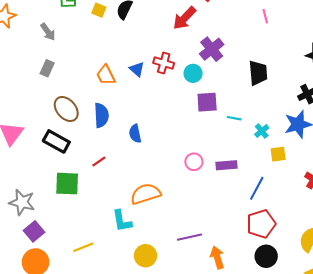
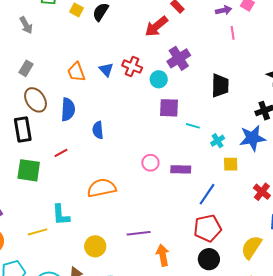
gray rectangle: (47, 68) -> (26, 68), moved
black rectangle: (56, 141) -> (23, 129), turned 45
cyan L-shape: (122, 221) -> (61, 215), moved

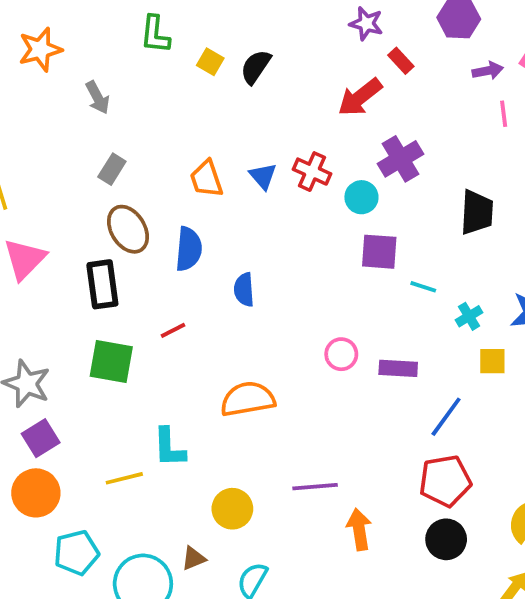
gray arrow: (26, 25) -> (98, 98), moved

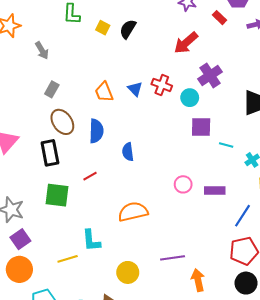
red rectangle: (401, 61) -> (220, 18), moved

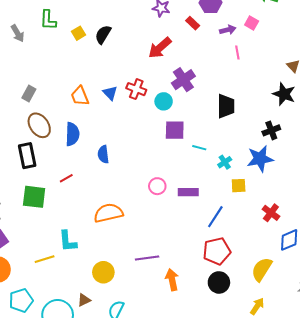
yellow square: (103, 28) -> (79, 33), turned 32
gray arrow: (42, 51) -> (18, 33), moved

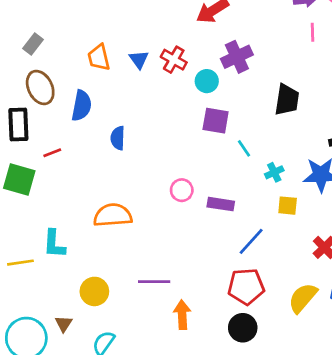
cyan line: (199, 148) -> (244, 148), turned 32
red line: (66, 178) -> (52, 153), moved
yellow semicircle: (262, 269) -> (303, 298), moved
brown triangle: (84, 300) -> (64, 324), turned -40

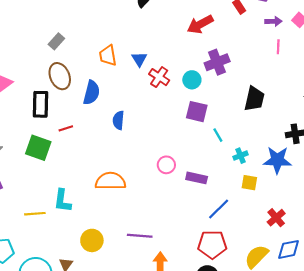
red cross: (174, 60) -> (159, 77), moved

